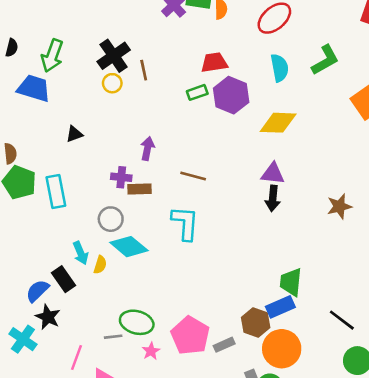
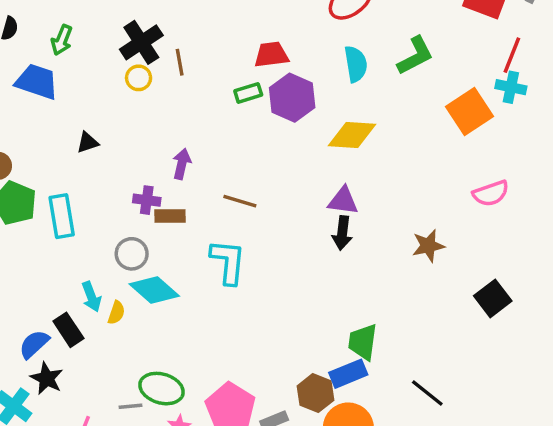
green arrow: (52, 56) -> (62, 40), size x0.7

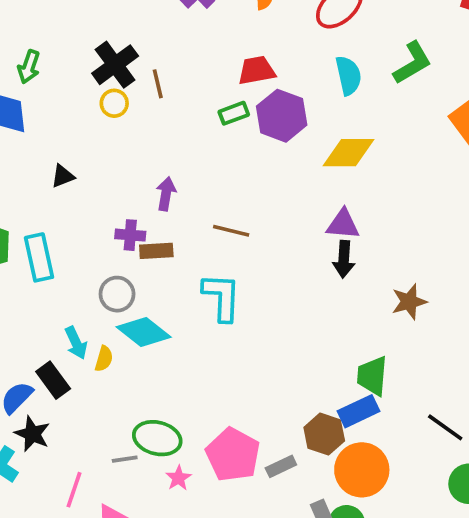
brown star: (428, 246) -> (409, 302), moved

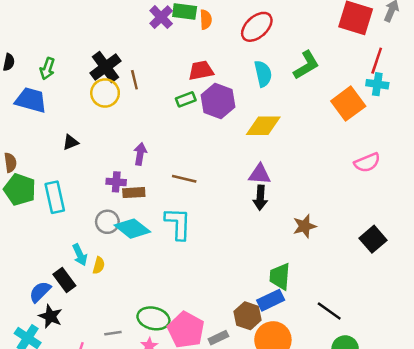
yellow circle: (114, 103) -> (105, 93), size x1.5
cyan diamond: (144, 332) -> (132, 229), moved
green ellipse: (157, 438) -> (153, 318), moved

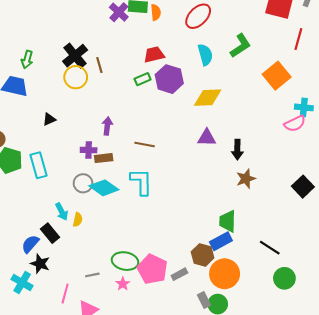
cyan cross: (377, 84) -> (304, 107), moved
black arrow: (260, 198) -> (237, 150), moved

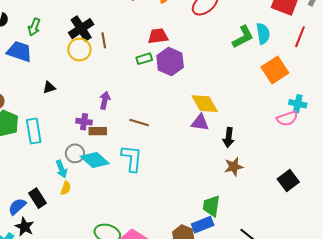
cyan semicircle: (205, 55) -> (263, 34), moved
yellow diamond: (208, 98) -> (205, 104), moved, turned 56
cyan arrow: (62, 212) -> (61, 169), moved

